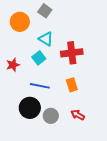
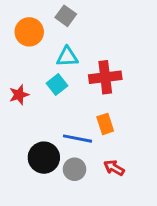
cyan triangle: (46, 39) -> (67, 57), turned -35
blue line: (40, 86) -> (77, 139), moved

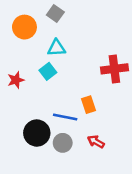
red cross: (105, 77) -> (114, 69), moved

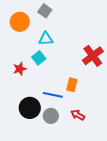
red cross: (114, 69) -> (93, 56), turned -30
red star: (16, 80) -> (20, 69), moved
orange rectangle: (89, 105) -> (72, 85), turned 32

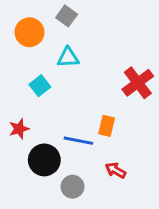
cyan square: (39, 58) -> (40, 86), moved
red star: (20, 69) -> (19, 129), moved
gray circle: (51, 116) -> (73, 187), moved

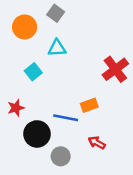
orange rectangle: (107, 126) -> (89, 105), turned 56

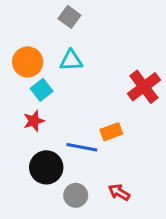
orange circle: (25, 27) -> (28, 62), moved
red star: (16, 108) -> (34, 121), moved
red arrow: (97, 143) -> (119, 192), moved

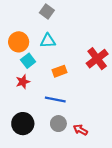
orange rectangle: (111, 132) -> (59, 71), moved
black circle: (46, 167) -> (23, 124), moved
gray circle: (76, 195) -> (58, 124), moved

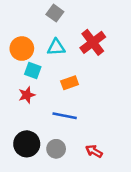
red cross: (97, 59) -> (93, 42), moved
cyan square: (28, 61) -> (33, 71), turned -32
gray circle: (58, 124) -> (56, 149), moved

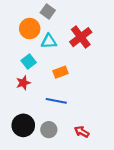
orange circle: (22, 49) -> (30, 29), moved
cyan square: (33, 71) -> (29, 62), turned 32

